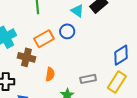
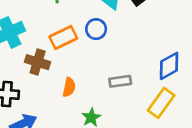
gray rectangle: (88, 79) -> (120, 81), moved

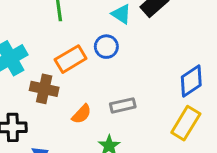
gray rectangle: (120, 81) -> (123, 105), moved
orange semicircle: (69, 87) -> (82, 114), turned 36

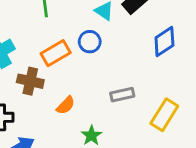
blue diamond: (191, 81) -> (164, 42), moved
gray rectangle: (123, 105) -> (122, 95), moved

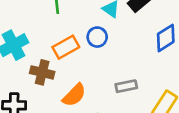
orange semicircle: (66, 105) -> (74, 95), size x1.4

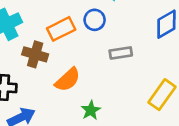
gray rectangle: (126, 86) -> (121, 53), moved

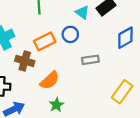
green star: (91, 110) -> (57, 105), moved

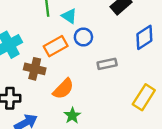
cyan triangle: (82, 12) -> (69, 16), moved

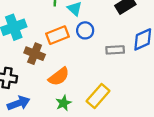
gray rectangle: (107, 64) -> (115, 50), moved
yellow rectangle: (144, 97) -> (98, 96), moved

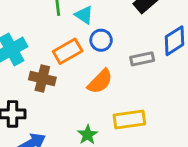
orange semicircle: (59, 77) -> (100, 81), moved
yellow rectangle: (98, 96) -> (129, 120), turned 50

